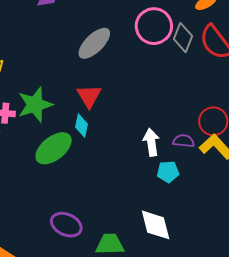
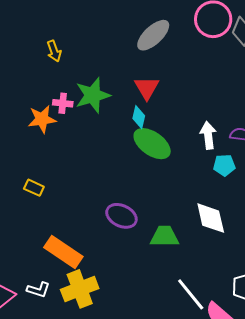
green ellipse: (54, 148) -> (152, 144), moved, turned 72

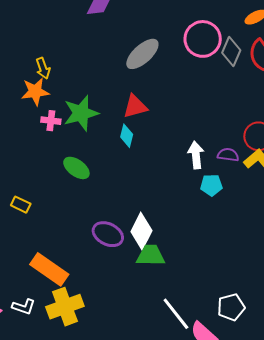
red triangle: (147, 88) -> (135, 106), turned 44
orange star: (42, 119) -> (35, 92), moved
green ellipse: (152, 144) -> (76, 168), moved, size x0.7
white diamond: (211, 218) -> (141, 231), moved, turned 39

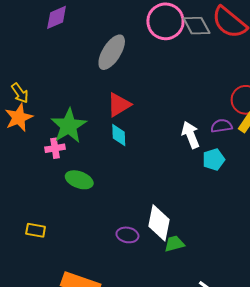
gray diamond: (231, 51) -> (197, 26), turned -36
pink cross: (51, 121) -> (55, 148), moved
purple ellipse: (108, 234) -> (127, 235), size x0.7
green trapezoid: (151, 255) -> (174, 244), size x0.7

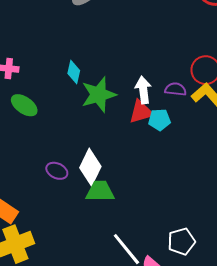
red triangle: (119, 105) -> (141, 112), moved
green star: (69, 126) -> (99, 95), moved
green trapezoid: (174, 244) -> (100, 191), size x1.4

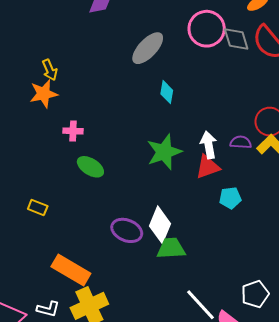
cyan diamond: (74, 72) -> (167, 92), moved
cyan pentagon: (159, 120) -> (230, 198), moved
purple ellipse: (57, 171) -> (127, 230), size x1.4

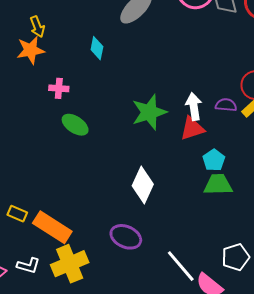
cyan diamond: (167, 92) -> (97, 48), moved
cyan pentagon: (230, 198) -> (214, 160), turned -30
yellow rectangle: (38, 208) -> (17, 214), moved
purple ellipse: (127, 230) -> (126, 237), moved
green trapezoid: (171, 248) -> (218, 185), moved

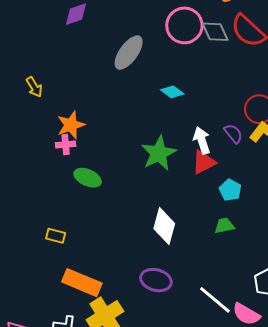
cyan diamond: (97, 48) -> (172, 92), moved, turned -55
orange star: (31, 50) -> (71, 125), moved
purple semicircle: (226, 105) -> (233, 134), turned 55
green trapezoid: (218, 185) -> (224, 226), moved, size x0.7
yellow rectangle: (17, 214) -> (56, 236), moved

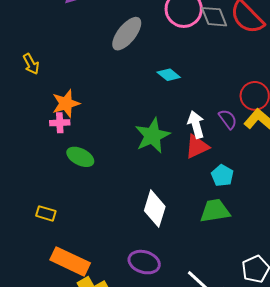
green trapezoid: (224, 226) -> (215, 211), size x1.5

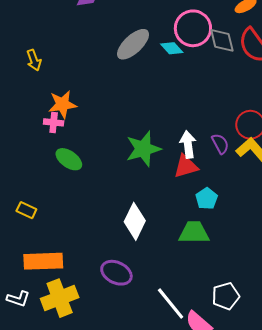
cyan diamond: (169, 75) -> (172, 48), moved
orange rectangle: (70, 261) -> (43, 261), turned -36

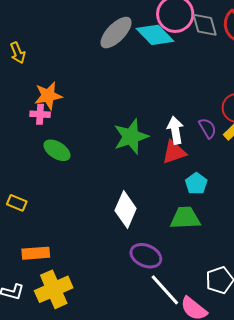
cyan diamond: (172, 48) -> (155, 35), size x1.6
orange rectangle: (43, 261) -> (36, 253), size x0.7
purple ellipse: (116, 273) -> (146, 256), moved

